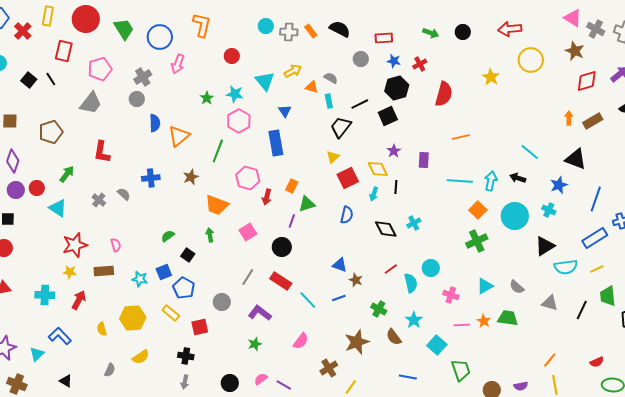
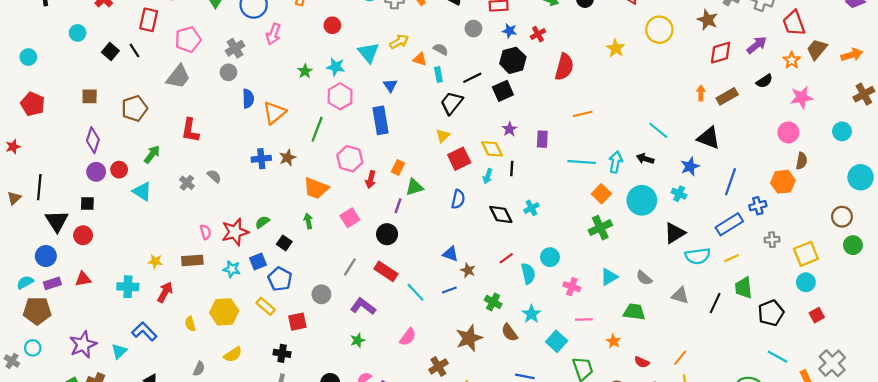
blue cross: (151, 178) -> (261, 159), moved
red star: (75, 245) -> (235, 232), moved
orange star: (484, 321) -> (613, 341), moved
red semicircle: (597, 362) -> (642, 362), moved, turned 48

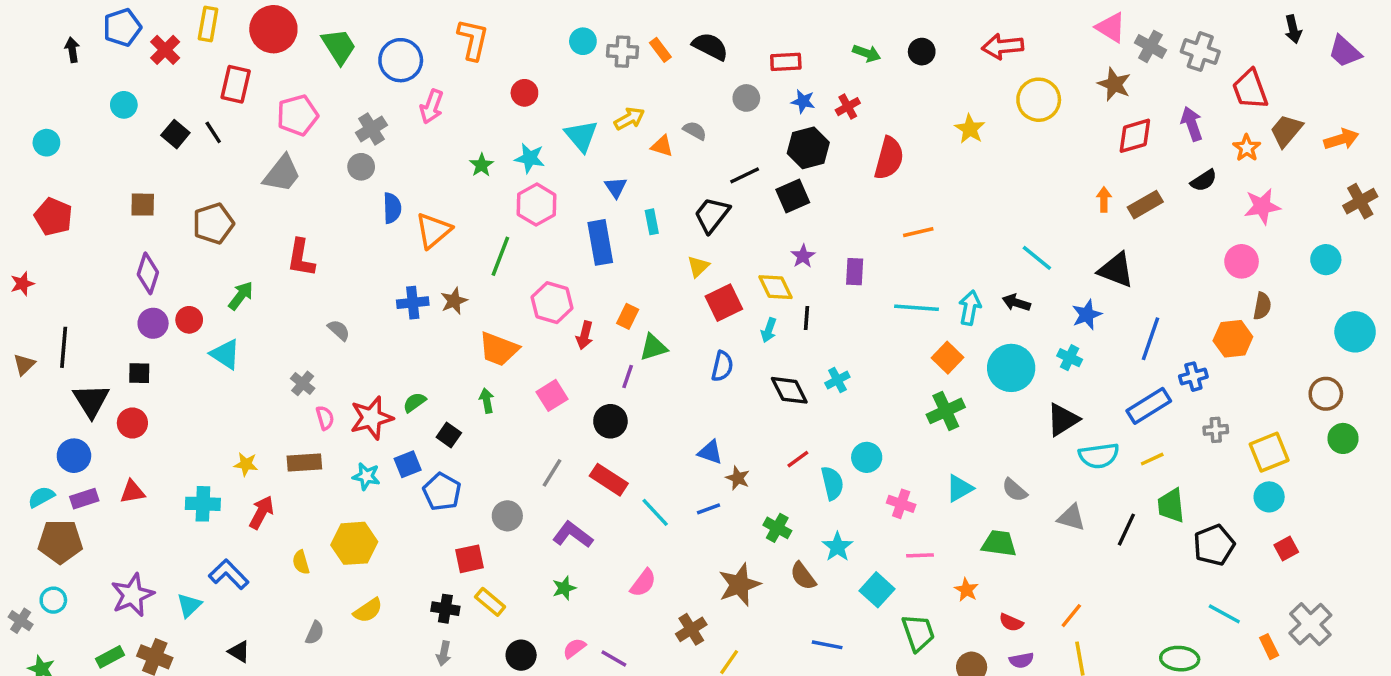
purple arrow: (757, 45) -> (1192, 124), turned -70
cyan rectangle: (438, 74) -> (652, 222), moved
gray cross: (187, 183) -> (303, 383), moved
yellow rectangle: (266, 306) -> (490, 602), moved

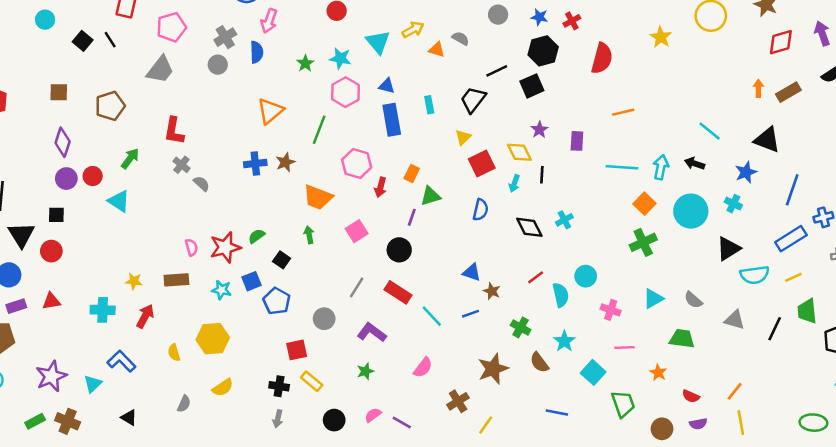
blue triangle: (616, 187) -> (387, 86), moved, turned -42
blue semicircle: (392, 208) -> (257, 52), moved
gray cross: (303, 383) -> (181, 165), moved

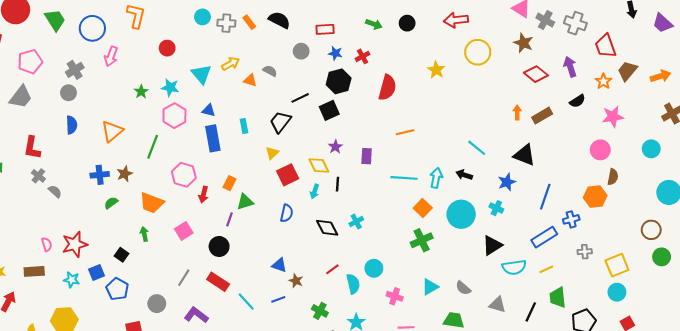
red diamond: (781, 42) -> (536, 74), turned 55
blue semicircle: (257, 52) -> (72, 125), moved
green semicircle: (257, 236) -> (111, 203), moved

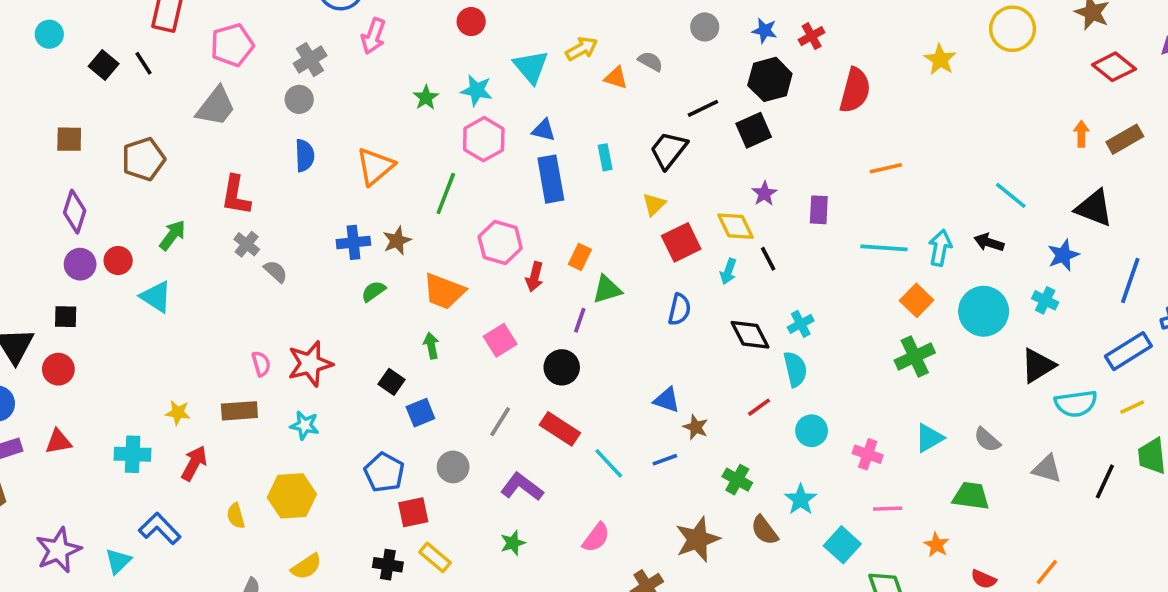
black line: (338, 184) -> (768, 259), turned -32
cyan circle: (374, 268) -> (812, 431), moved
blue square: (97, 272) -> (420, 413), moved
cyan semicircle: (353, 284) -> (795, 369), moved
blue pentagon: (117, 289) -> (384, 472), moved

